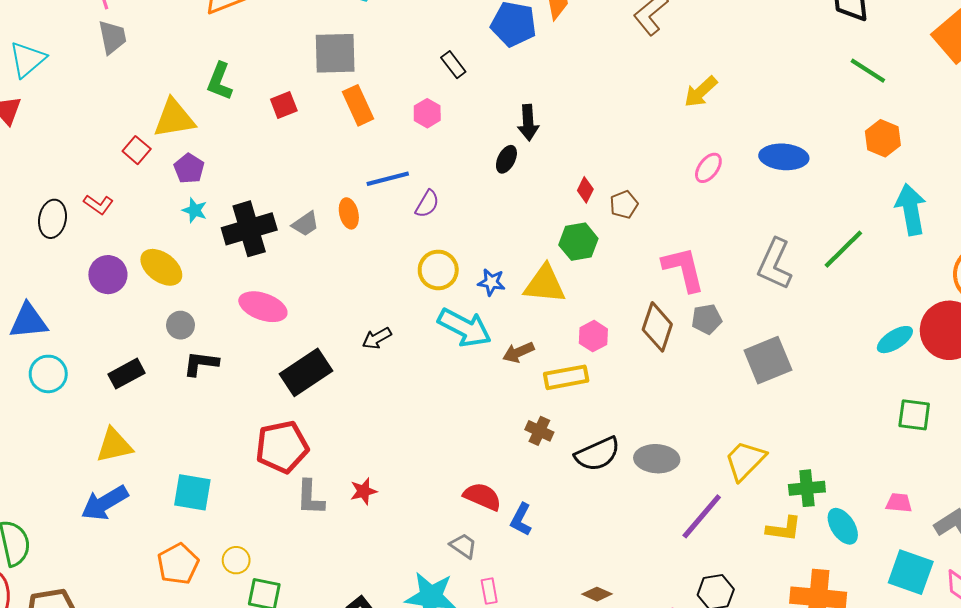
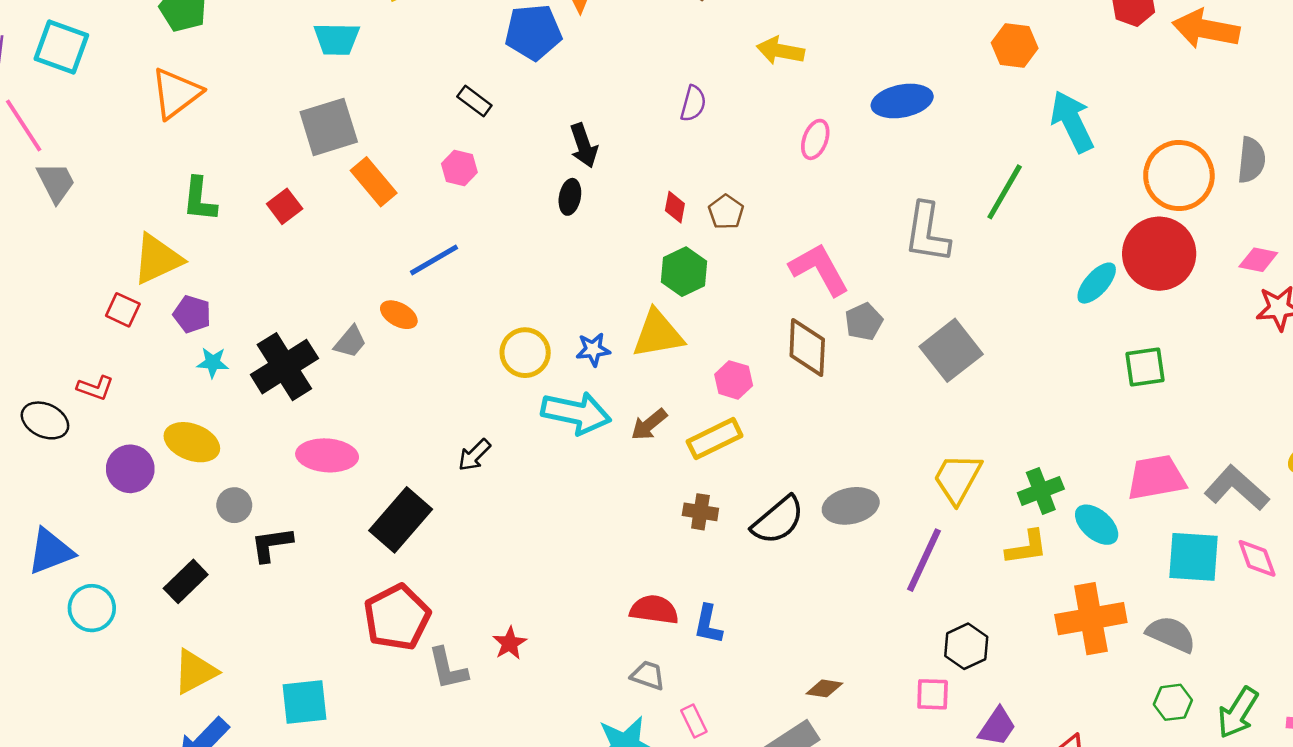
yellow arrow: (701, 92) -> (780, 51), turned 69
purple semicircle: (427, 204) -> (693, 103), moved
orange ellipse: (349, 213) -> (399, 315), turned -32
black ellipse: (52, 219) -> (45, 420), turned -60
pink trapezoid: (899, 503) -> (1156, 478), size x1.8

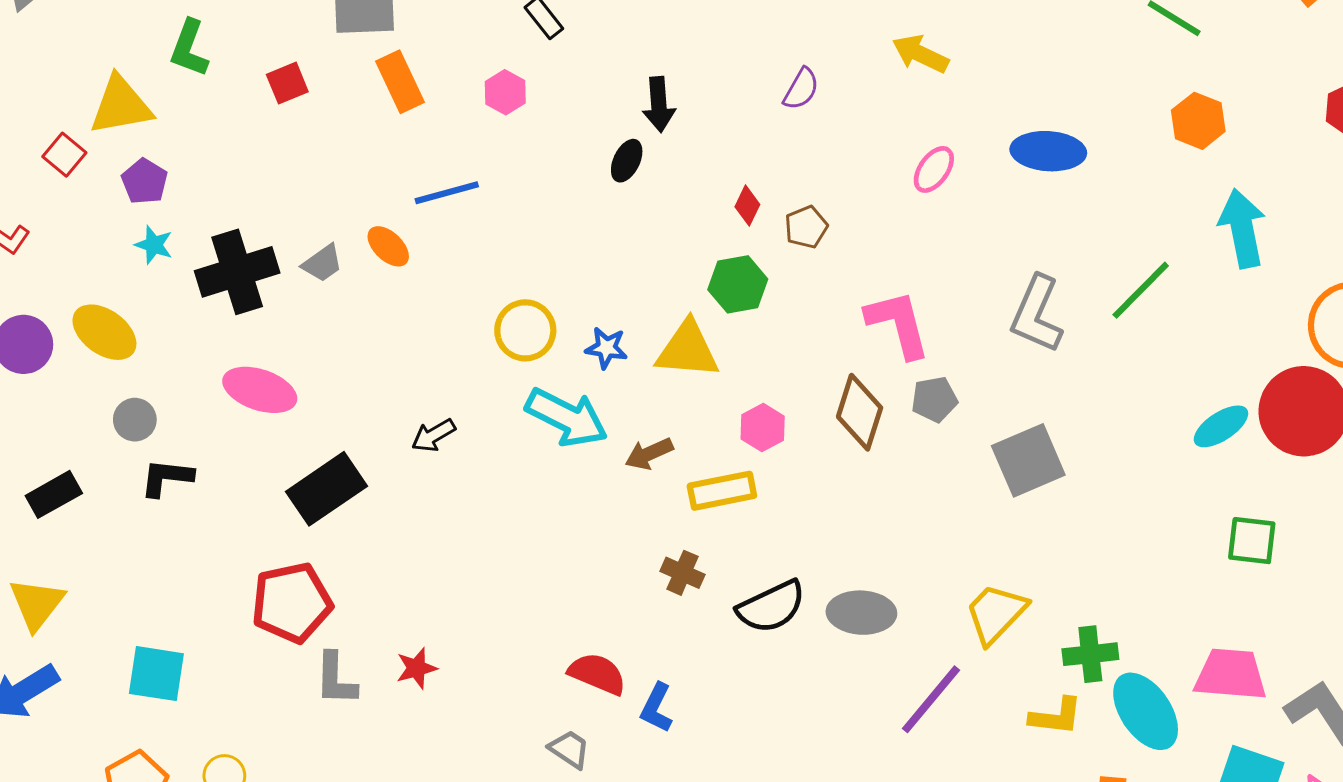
cyan ellipse: (1097, 525) -> (1146, 711), size x1.4
yellow triangle: (195, 672) -> (37, 604), turned -39

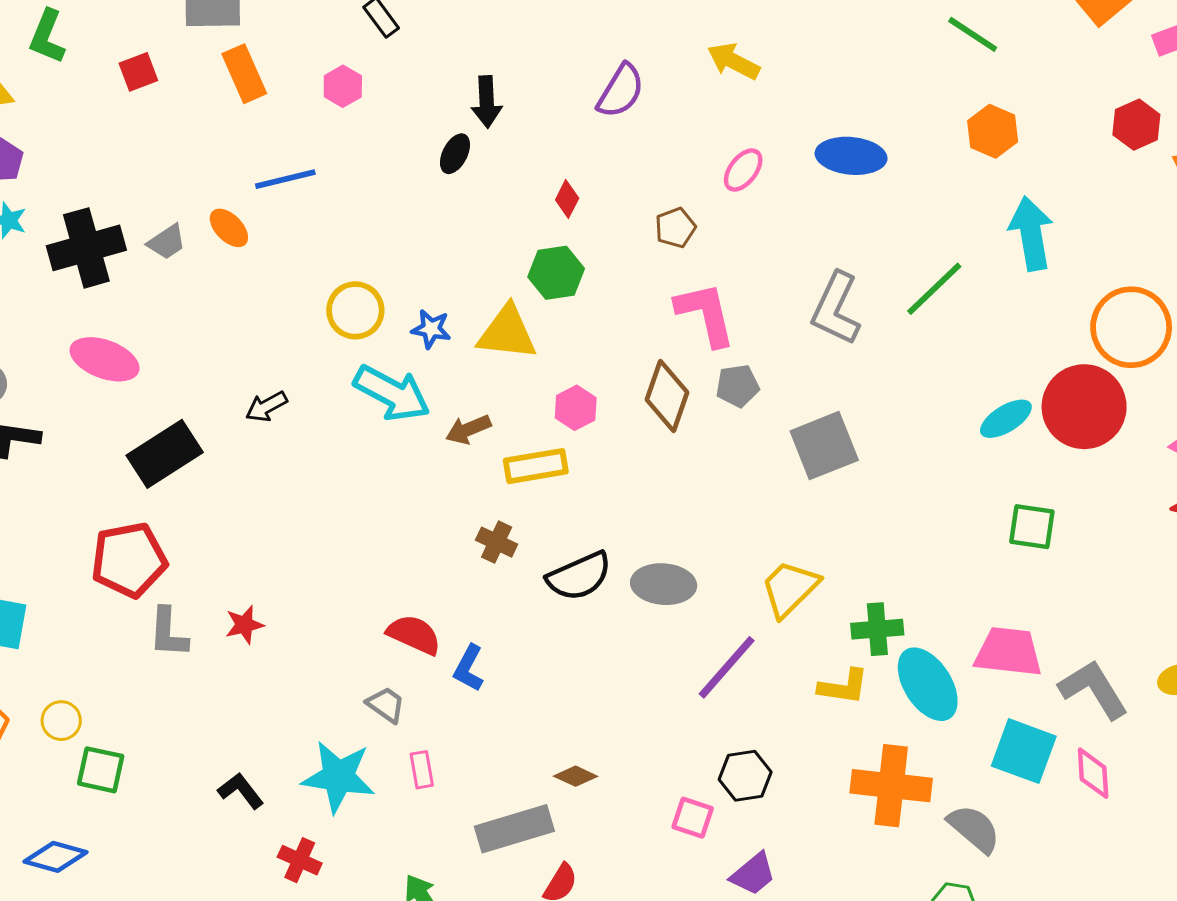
purple semicircle: (801, 89) -> (621, 91), size x1.4
brown pentagon: (806, 227) -> (675, 228), moved

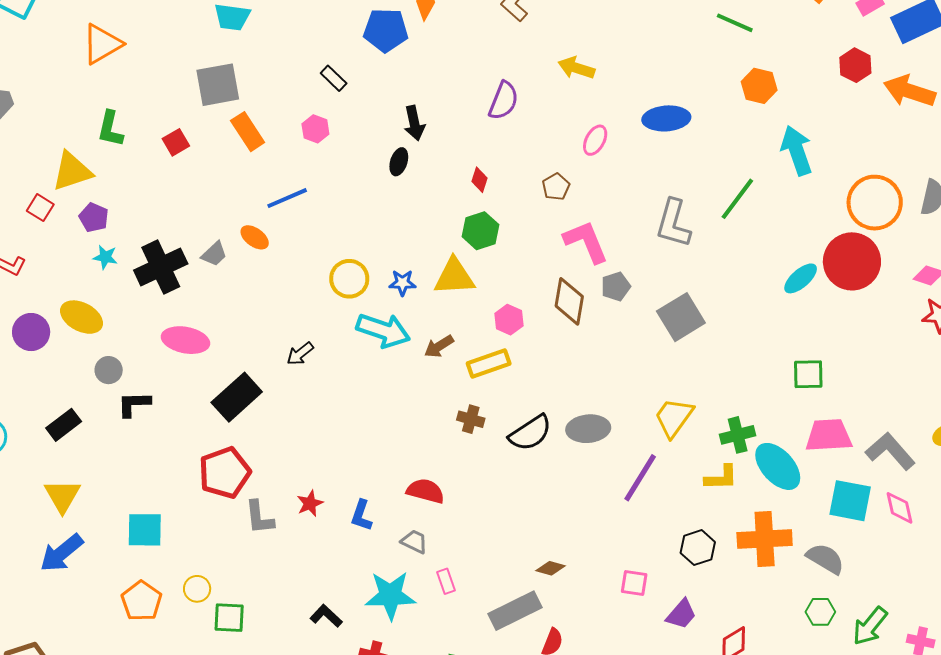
green square: (1032, 527) -> (808, 374), moved
blue L-shape: (469, 668) -> (361, 515), moved
black hexagon: (745, 776) -> (698, 548), moved

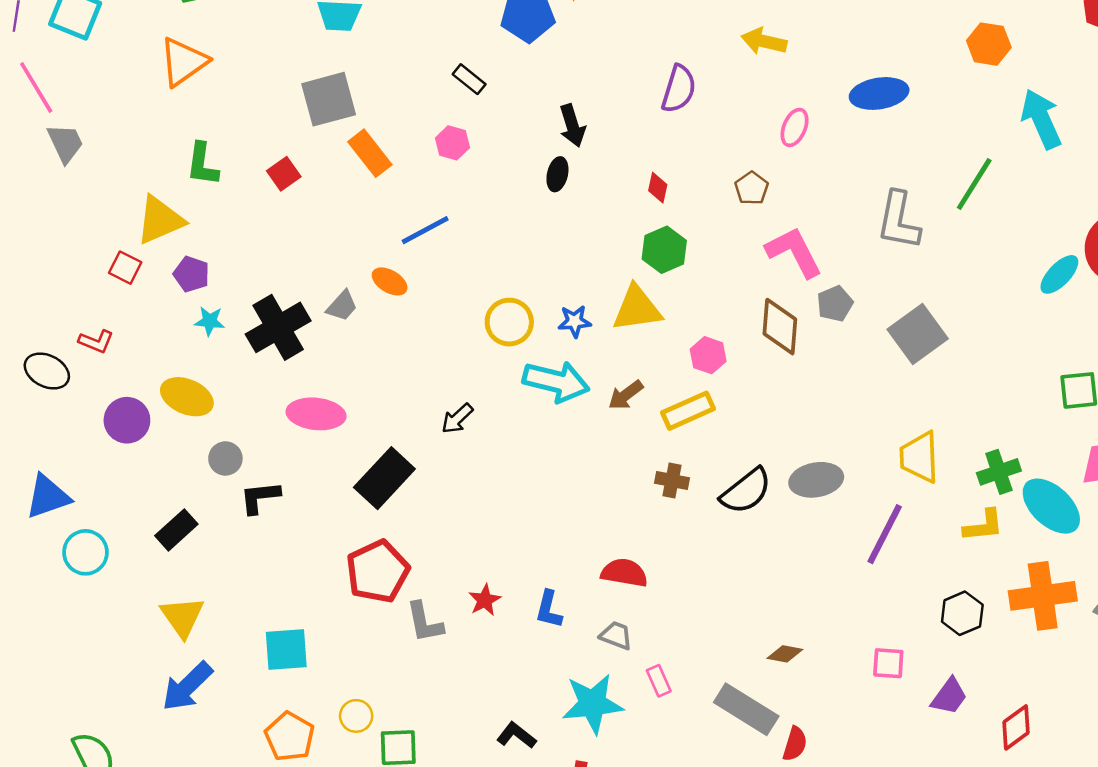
yellow trapezoid: (674, 417) -> (919, 457), turned -33
gray rectangle: (515, 611) -> (746, 709), turned 63

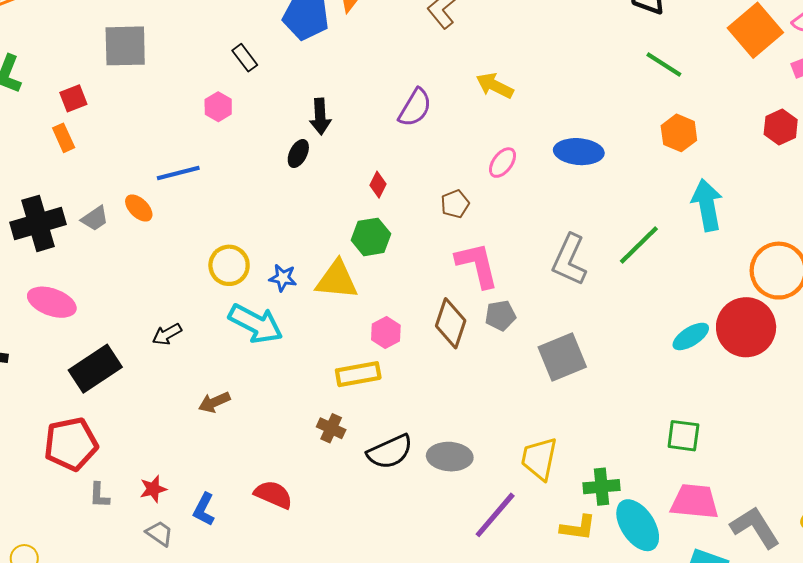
orange rectangle: (370, 153) -> (64, 138), moved, size x0.7
brown arrow: (626, 395) -> (214, 402), moved
gray L-shape: (425, 622) -> (99, 495), size x0.7
gray trapezoid: (616, 635) -> (159, 533), moved

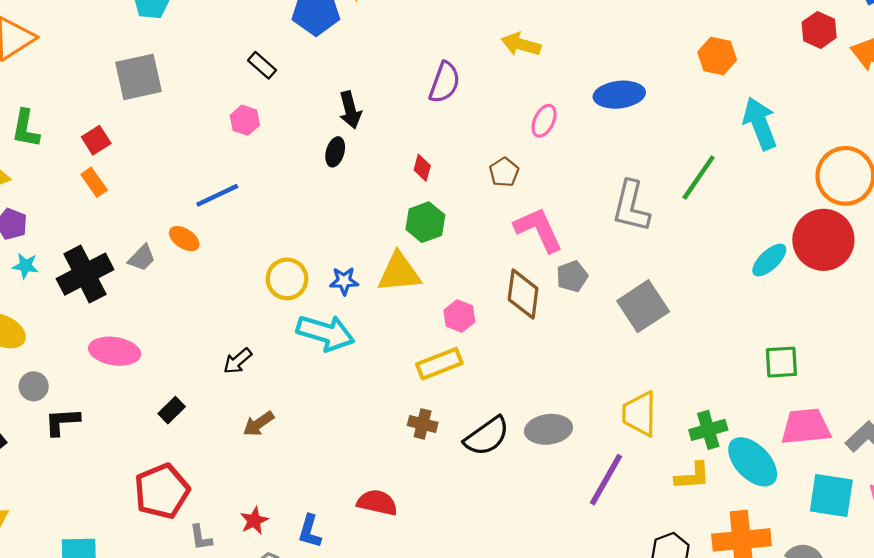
black rectangle: (95, 369) -> (172, 410), size x0.5
brown arrow: (214, 402) -> (259, 424), moved

